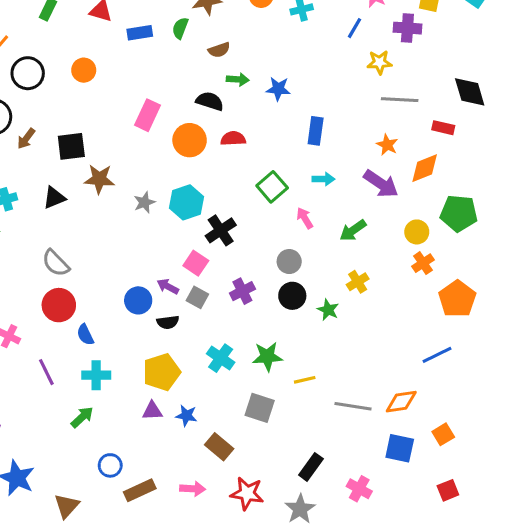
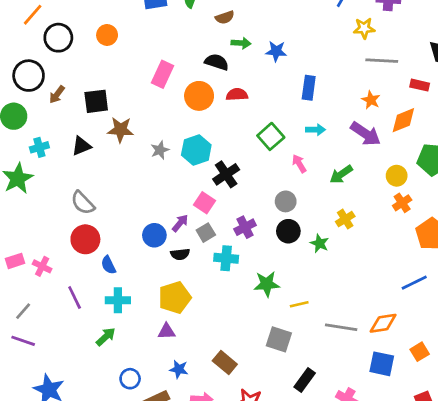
purple arrow: (168, 286) -> (180, 223), turned 102
gray square: (197, 297) -> (206, 233), turned 30
cyan cross: (221, 358) -> (226, 258), moved, turned -30
gray square: (260, 408) -> (279, 339), moved
blue star: (186, 416) -> (179, 369), moved

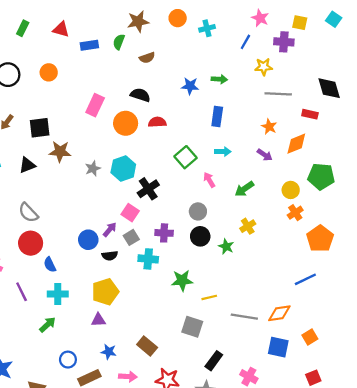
green arrow: (241, 43) -> (219, 79), moved
purple arrow: (365, 134) -> (265, 155), size x0.6
purple cross: (245, 227) -> (164, 233), turned 30

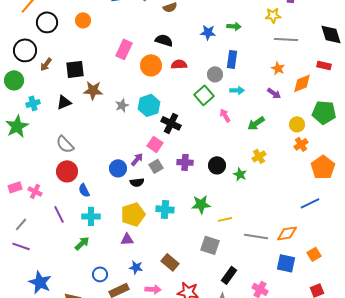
red rectangle: (310, 114) -> (324, 65), moved
black cross: (148, 189) -> (171, 123), turned -30
gray circle: (198, 211) -> (215, 74), moved
cyan cross: (148, 259) -> (165, 209), moved

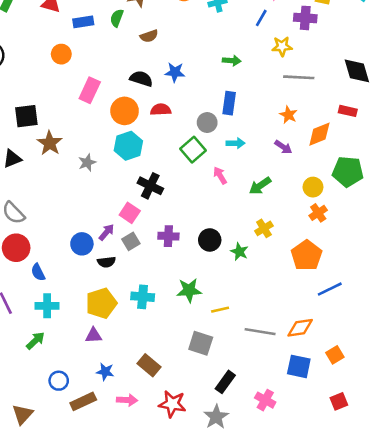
orange circle: (83, 20) -> (61, 54), moved
blue star: (208, 32) -> (175, 72), moved
brown star: (93, 90) -> (50, 143), turned 30
cyan hexagon: (149, 105) -> (128, 146), moved
orange pentagon: (323, 167) -> (307, 255), moved

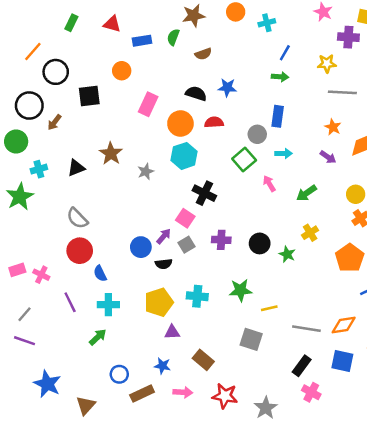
blue line: (261, 18) -> (285, 53), moved
black square: (26, 116) -> (89, 96), moved
purple triangle: (94, 336) -> (172, 332), moved
black rectangle: (225, 382) -> (302, 366), moved

